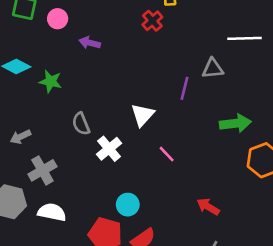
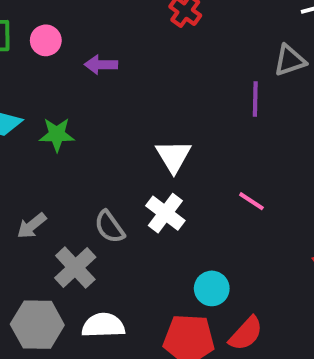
white triangle: (143, 115) -> (173, 156), moved
gray semicircle: (81, 124) -> (110, 227), moved

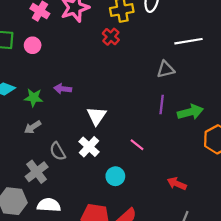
purple arrow: (101, 65) -> (63, 89), moved
purple line: (255, 99) -> (162, 104), moved
gray arrow: (32, 226) -> (33, 127), moved
cyan circle: (212, 288) -> (115, 176), moved

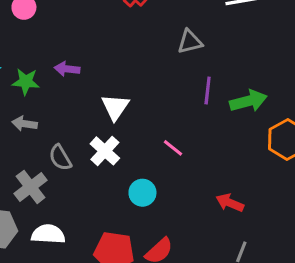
gray triangle: (166, 69) -> (190, 42), moved
gray arrow: (33, 127) -> (25, 124), turned 42

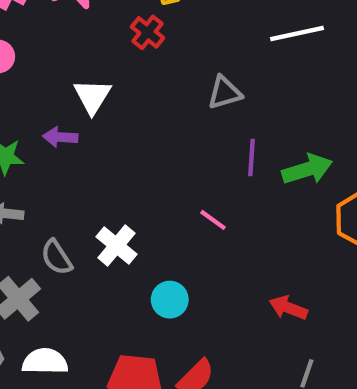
white triangle: (115, 107) -> (92, 96), moved
pink line: (173, 148) -> (213, 220), moved

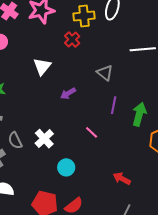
gray triangle: (225, 93) -> (105, 73), turned 48
purple arrow: (60, 137) -> (68, 93), moved, turned -42
green arrow: (307, 169) -> (139, 114), turned -65

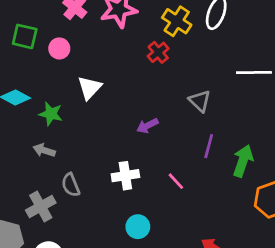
yellow cross: (84, 16) -> (177, 21), turned 35
white triangle: (42, 66) -> (90, 88), moved
white cross: (44, 139) -> (125, 176), moved, turned 30

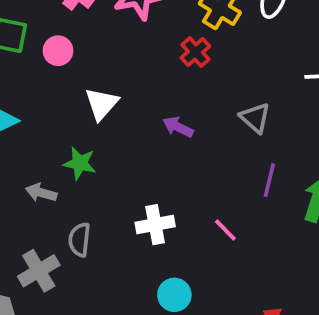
green star: (51, 114) -> (80, 163), moved
purple arrow: (147, 126) -> (178, 127), moved, turned 55
gray semicircle: (71, 185) -> (79, 240), turned 30

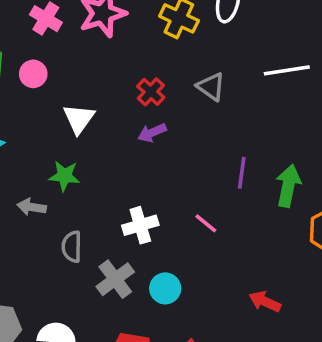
red cross: (195, 52) -> (151, 92), moved
gray triangle: (255, 118) -> (211, 87), moved
purple arrow: (178, 127) -> (152, 133), turned -44
gray cross: (39, 271) -> (115, 279), moved

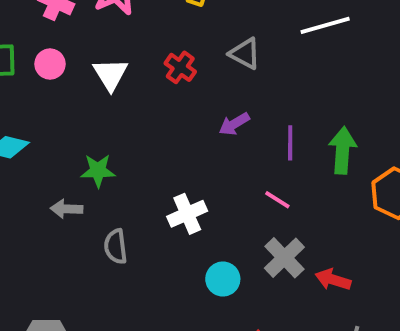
white triangle: (79, 119) -> (111, 74), moved
purple arrow: (152, 133) -> (234, 124), moved
pink line: (206, 223) -> (277, 200), moved
gray cross: (115, 279) -> (284, 258), moved

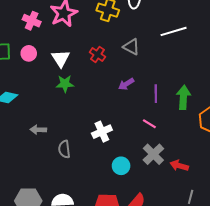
green star: (98, 171) -> (65, 84), moved

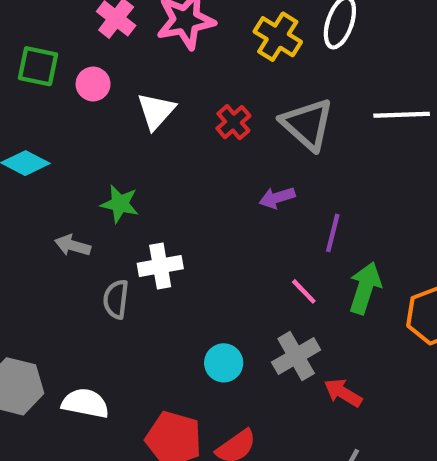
gray triangle: (131, 47) -> (307, 124), size x1.5
green star: (65, 84) -> (120, 204), moved
green arrow: (183, 97) -> (365, 288), moved
white cross: (102, 132) -> (160, 266), moved

